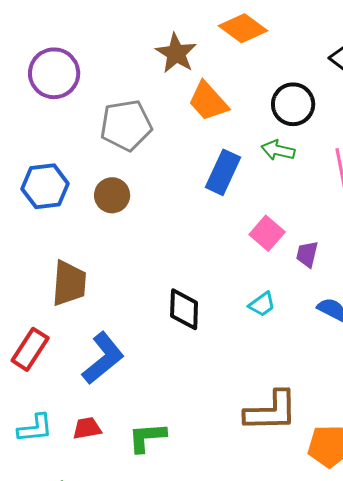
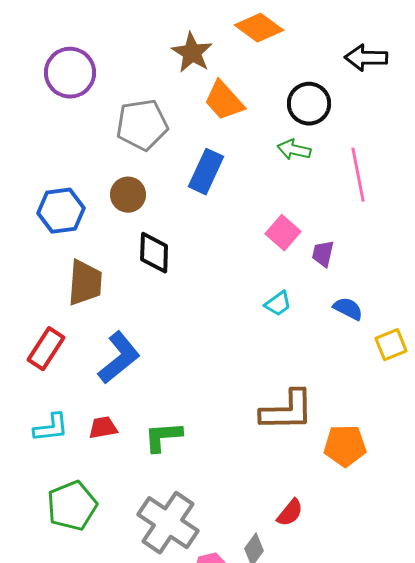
blue rectangle: (223, 172) -> (206, 172), moved
blue hexagon: (45, 186) -> (61, 211), moved
black diamond: (184, 309) -> (154, 253), moved

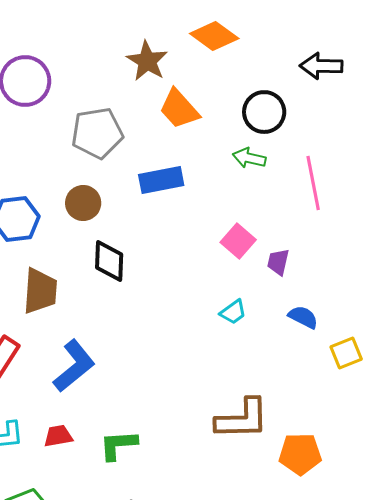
blue rectangle: (206, 172) -> (161, 180), turned 54

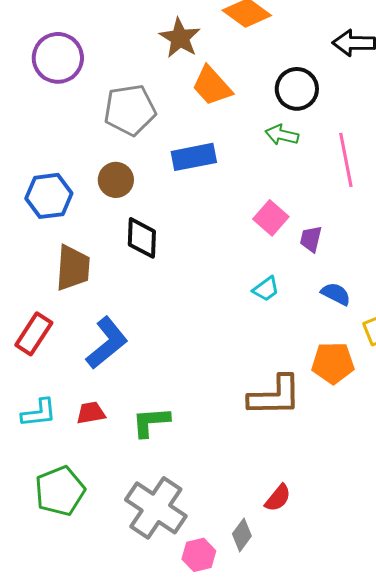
orange pentagon: (300, 454) -> (333, 363), moved

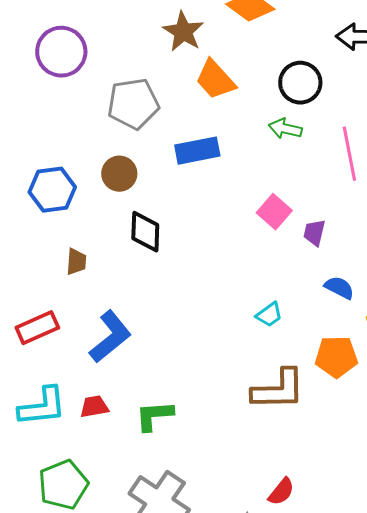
brown trapezoid: (73, 268) -> (76, 262), size x0.6
cyan trapezoid: (266, 289) -> (269, 315), moved
red rectangle: (34, 334) -> (37, 328), turned 33
cyan L-shape: (39, 413) -> (42, 407), size x1.4

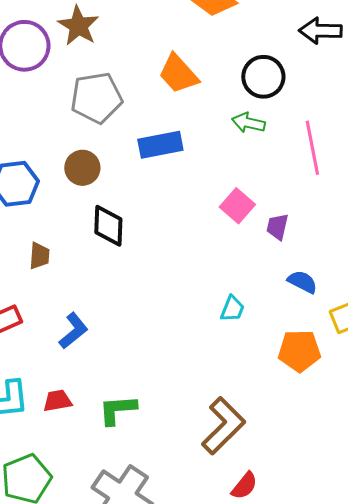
brown star: (183, 32) -> (78, 26), moved
cyan trapezoid: (269, 315) -> (232, 309), turned -32
blue L-shape: (110, 337) -> (73, 331), size x0.7
brown L-shape: (278, 390) -> (223, 426), moved, turned -44

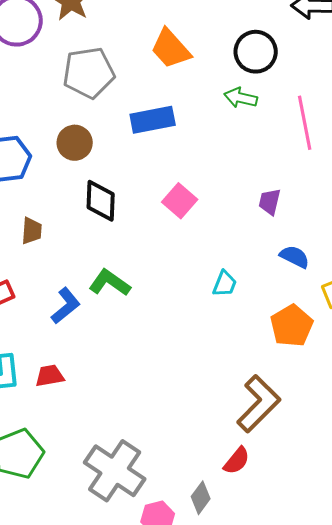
pink square: (237, 206) -> (180, 201), moved
orange pentagon: (299, 351) -> (292, 326), turned -30
green L-shape: (117, 410) -> (110, 283), moved, turned 39
brown L-shape: (223, 426) -> (259, 404), moved

